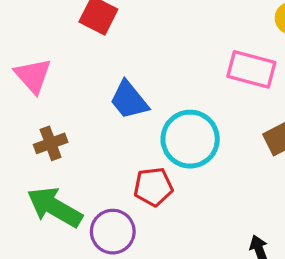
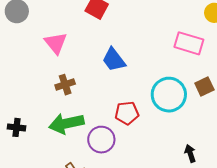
cyan circle: (190, 139) -> (169, 95), moved
green arrow: (55, 207) -> (66, 124), turned -44

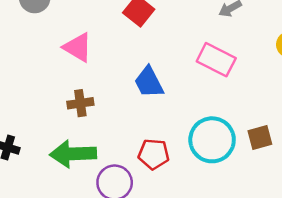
pink triangle: (56, 43) -> (78, 47), turned -30
pink rectangle: (189, 43) -> (216, 60), moved

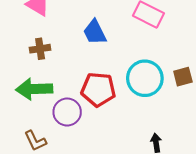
red pentagon: (154, 154) -> (98, 89), size x1.4

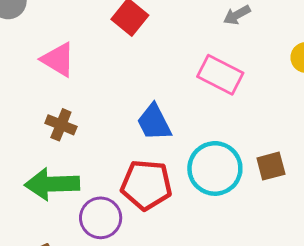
blue trapezoid: (95, 32) -> (154, 122), moved
brown cross: (40, 49) -> (61, 125), turned 30

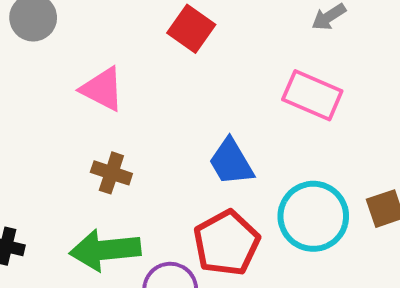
red pentagon: (146, 185) -> (226, 243), turned -30

